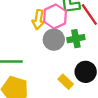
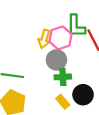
green cross: (76, 39) -> (63, 77), moved

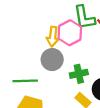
gray circle: (56, 60) -> (52, 60), moved

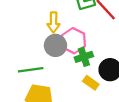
pink hexagon: (70, 33) -> (74, 41), moved

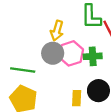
green cross: (84, 57) -> (93, 56), moved
yellow rectangle: (91, 83) -> (77, 98), turned 42

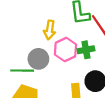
gray circle: (53, 53) -> (38, 59), moved

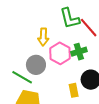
green line: (22, 71) -> (22, 77), turned 35

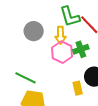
yellow arrow: (43, 37) -> (60, 35), moved
gray circle: (36, 65) -> (34, 31), moved

